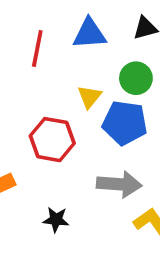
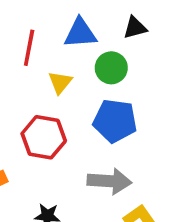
green circle: (136, 78) -> (111, 68), moved
yellow triangle: (89, 97) -> (60, 82), moved

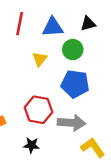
red line: (29, 48) -> (20, 24), moved
red hexagon: (44, 137) -> (39, 110), moved

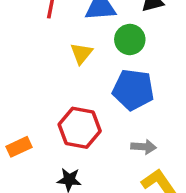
gray arrow: (72, 123) -> (144, 147), moved, size x0.6

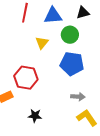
red hexagon: (80, 128) -> (26, 78), moved

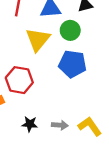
yellow triangle: (42, 43) -> (38, 40), size x1.6
gray arrow: (78, 97) -> (60, 125), moved

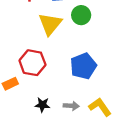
blue pentagon: (73, 64) -> (83, 66), moved, turned -30

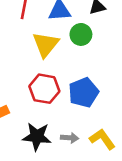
red hexagon: (32, 63) -> (44, 89), moved
black star: (42, 105) -> (37, 137), size x1.6

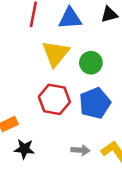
green circle: (81, 34) -> (91, 63), moved
black star: (37, 137) -> (24, 149), moved, size x0.7

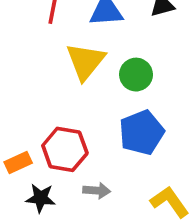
red hexagon: (54, 99) -> (65, 149), moved
gray arrow: (80, 150) -> (97, 191), moved

